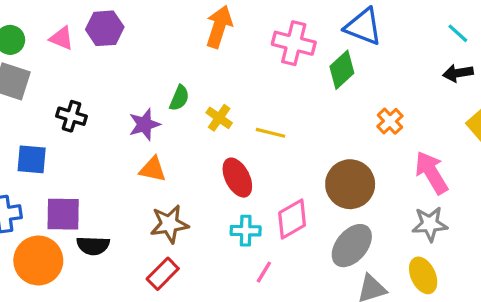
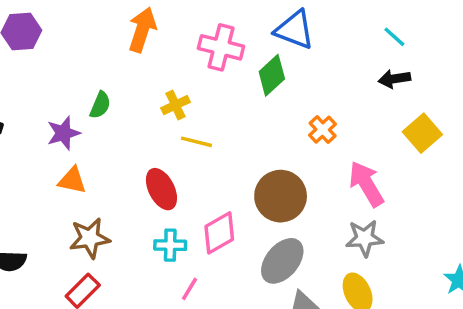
yellow cross: (219, 118) -> (175, 105), moved, turned 30

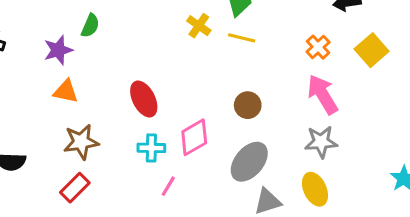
yellow cross: (175, 105) -> (199, 26), moved, turned -30
orange cross: (323, 130) -> (318, 47), moved
yellow line: (196, 142) -> (242, 38), moved
brown circle: (281, 196) -> (248, 105), size x0.6

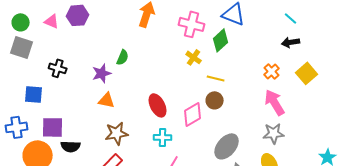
yellow line: (242, 38) -> (216, 78), moved
brown circle: (248, 105) -> (215, 100), moved
pink diamond: (194, 137) -> (193, 114), moved

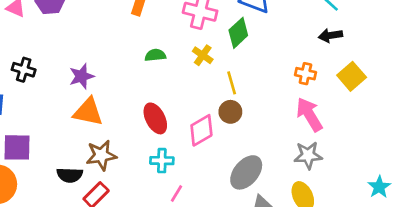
green semicircle: (123, 57) -> (155, 55), moved, turned -119
orange cross: (272, 71) -> (305, 74), turned -35
yellow line: (216, 78) -> (232, 83), turned 60
orange triangle: (107, 100) -> (88, 112), size x1.4
black semicircle: (71, 146) -> (70, 175), moved

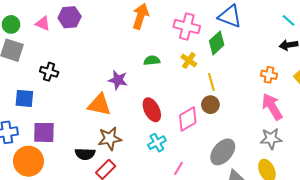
purple star: (82, 76) -> (118, 80), moved, turned 30
cyan cross: (162, 161) -> (157, 143), turned -30
pink line: (176, 193) -> (179, 168), moved

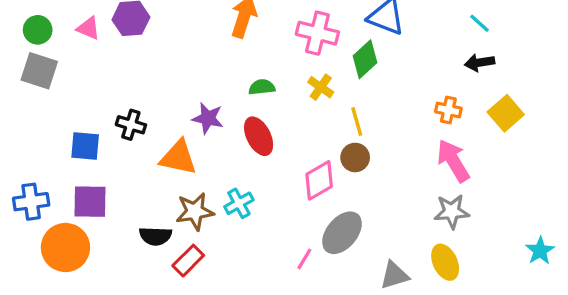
black cross: (49, 72) -> (131, 125), moved
blue square: (24, 98) -> (85, 146), moved
red ellipse: (152, 110) -> (259, 136), moved
cyan cross: (157, 143) -> (239, 203), moved
gray ellipse: (223, 152) -> (342, 233), moved

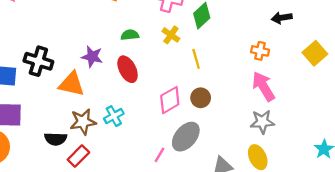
yellow square: (506, 113) -> (315, 53), moved
black cross: (131, 125) -> (38, 61), size x1.4
brown circle: (355, 157) -> (201, 98), moved

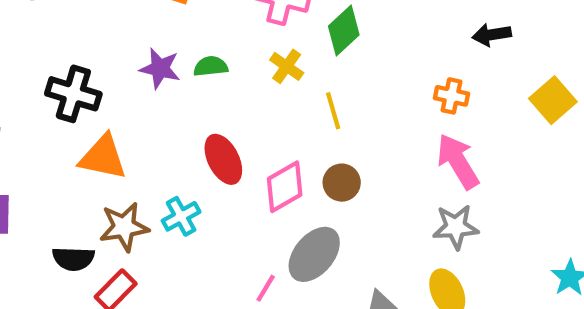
purple star: (92, 57) -> (160, 68), moved
black cross: (38, 61) -> (73, 94), moved
red ellipse: (128, 69) -> (223, 159), moved

